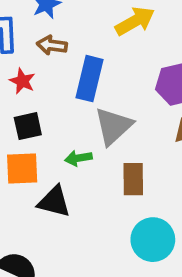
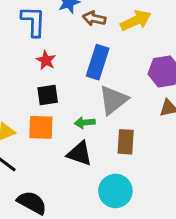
brown arrow: (52, 45) -> (94, 18), moved
black triangle: (54, 202) -> (80, 154), moved
cyan circle: (153, 240) -> (115, 191), moved

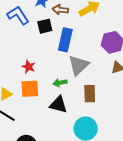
blue L-shape: (33, 21) -> (18, 15), turned -30
red star: (46, 60) -> (28, 67), moved
black square: (48, 95) -> (45, 26), moved

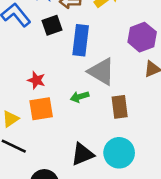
gray triangle: (79, 65) -> (101, 72), turned -40
black triangle: (58, 105) -> (82, 154), moved, turned -30

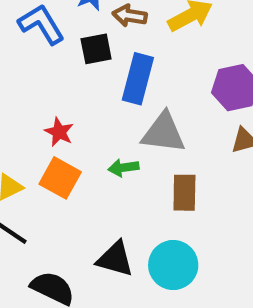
gray triangle: (101, 72) -> (163, 133), turned -32
orange square: (41, 109) -> (60, 178), turned 30
black triangle: (82, 154) -> (115, 259), turned 30

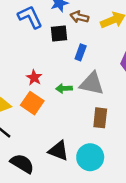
blue rectangle: (138, 79) -> (81, 52), size x0.6
green arrow: (123, 168) -> (64, 88), moved

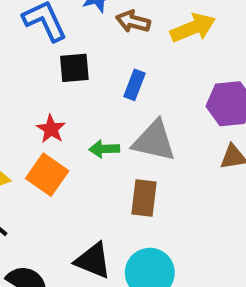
black square: (59, 34) -> (74, 68), moved
brown rectangle: (100, 118) -> (144, 198), moved

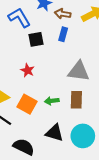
blue rectangle: (135, 85) -> (63, 34), moved
green arrow: (104, 149) -> (52, 101), moved
orange square: (47, 175) -> (27, 104), moved

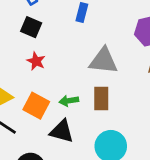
black square: (36, 39) -> (31, 27), moved, turned 35
black triangle: (54, 133) -> (62, 131), moved

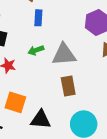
green arrow: (69, 101) -> (36, 50), moved

